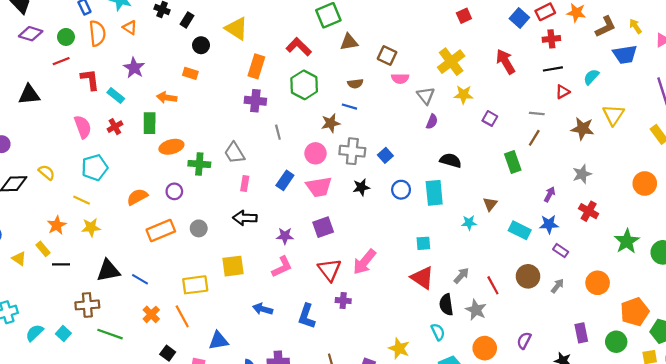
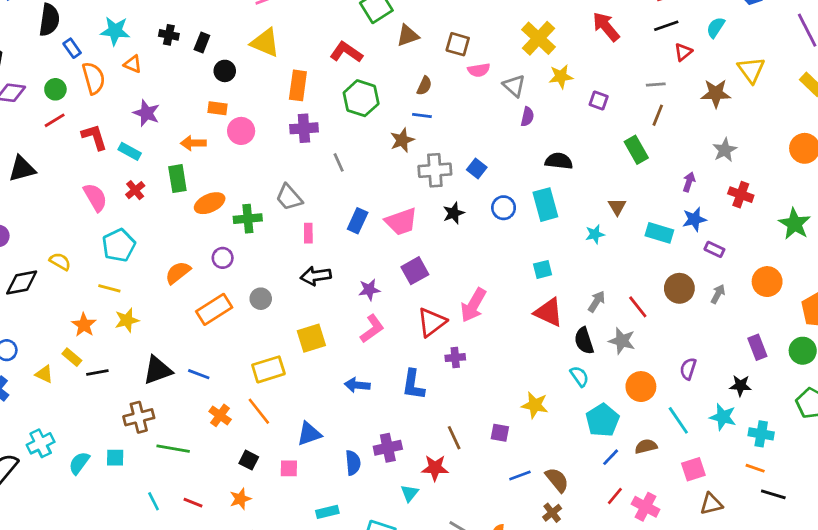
brown semicircle: (355, 84) -> (424, 86), turned -48
pink circle: (315, 153) -> (241, 131), moved
red triangle: (329, 270) -> (432, 322), turned 40
cyan square: (63, 333) -> (115, 458), turned -32

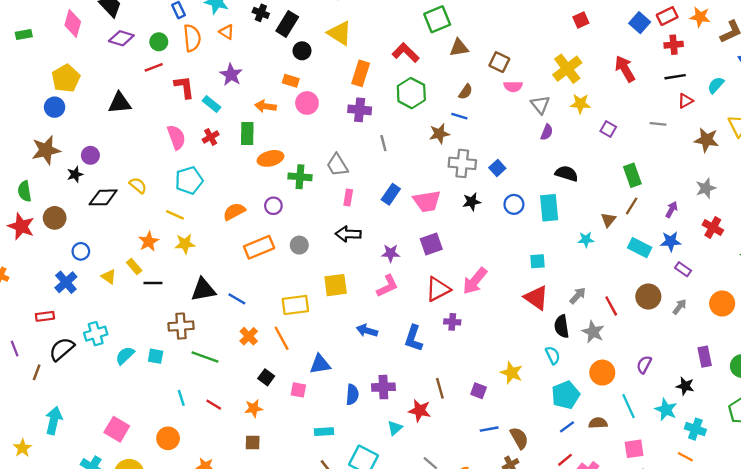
black rectangle: (202, 43) -> (287, 24), size x1.5
brown line: (658, 115) -> (632, 206), moved

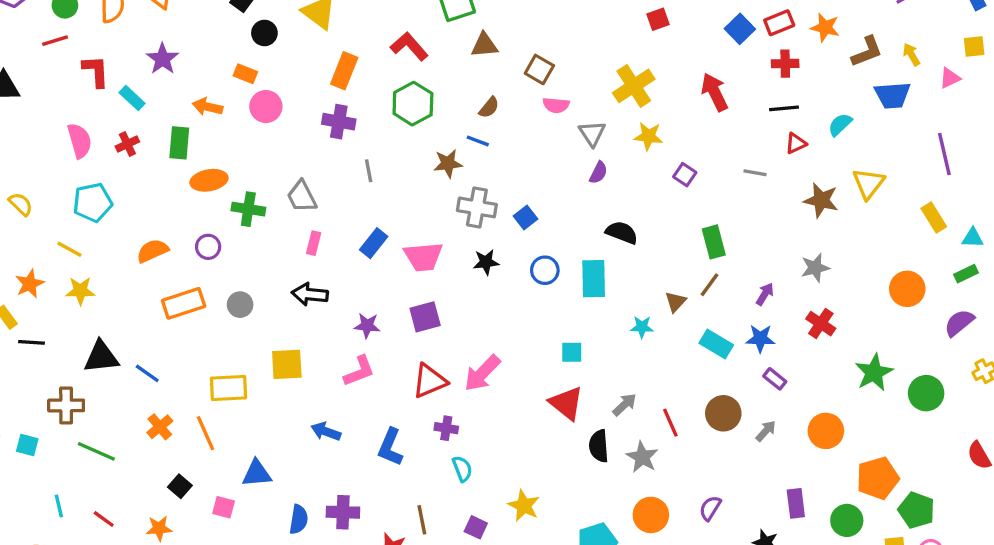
cyan semicircle: (553, 355) -> (462, 469), moved

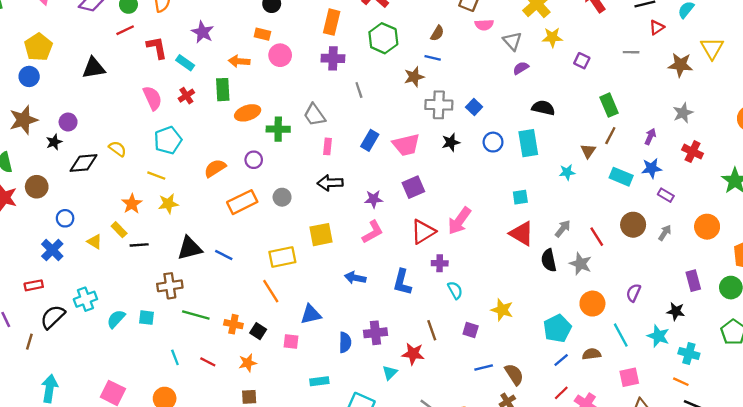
purple semicircle: (598, 173) -> (521, 68), turned -140
orange cross: (160, 427) -> (233, 324), moved, turned -30

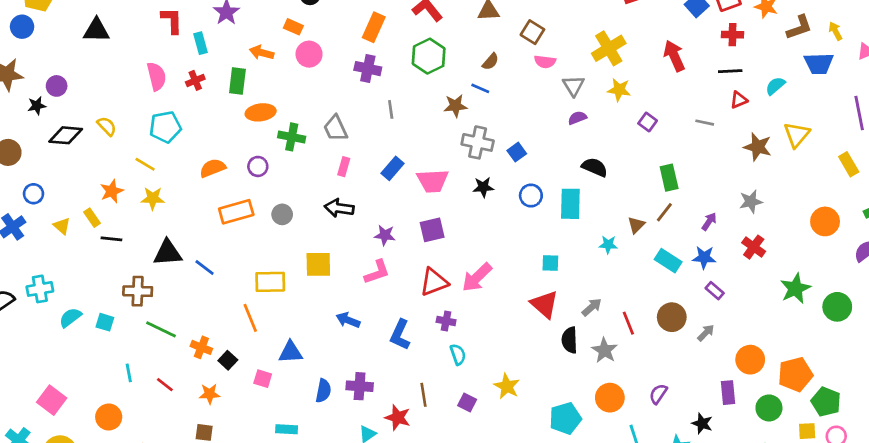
cyan rectangle: (185, 63) -> (200, 43), turned 30
orange circle: (707, 227) -> (750, 360), moved

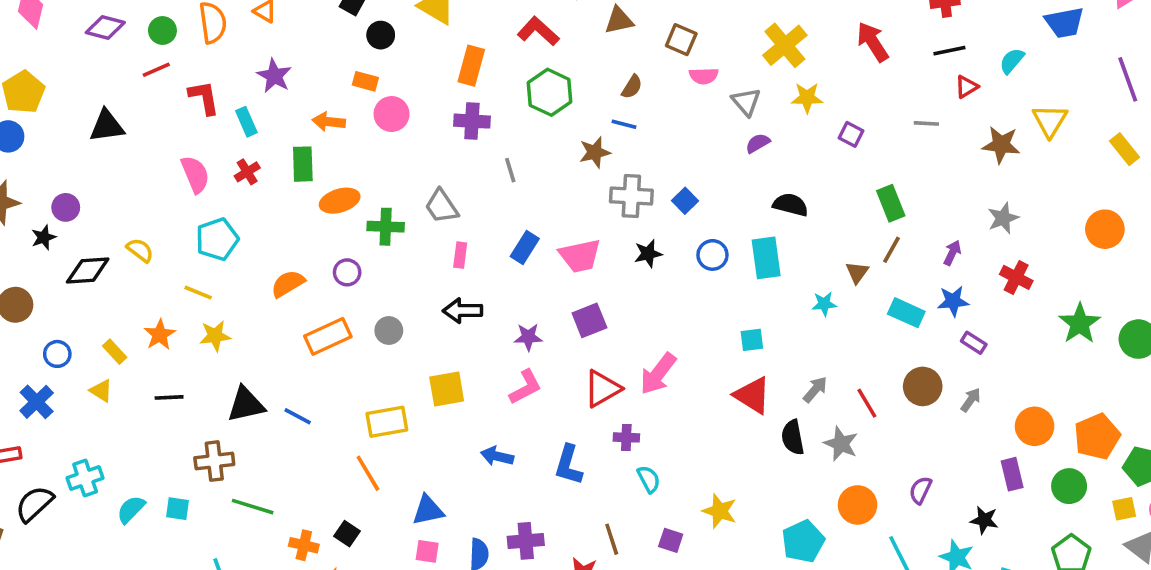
yellow rectangle: (92, 218) -> (115, 352), moved
orange cross: (201, 347) -> (304, 545), moved
pink square: (263, 379) -> (427, 551), moved

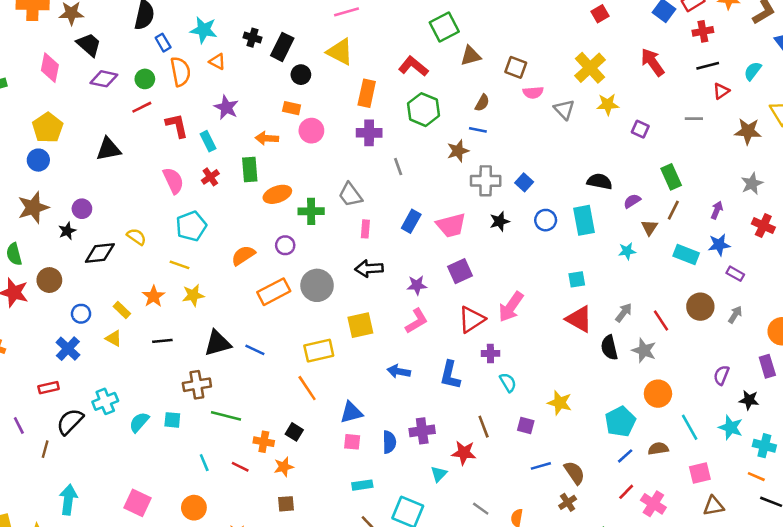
purple semicircle: (758, 143) -> (632, 201), moved
gray circle: (389, 330) -> (317, 285), size x1.6
purple semicircle: (920, 490) -> (721, 375), moved

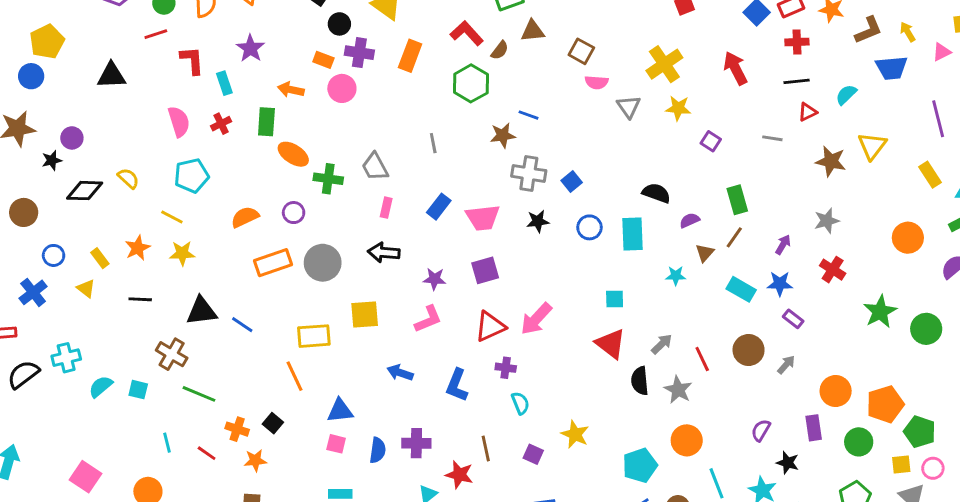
brown semicircle: (482, 103) -> (500, 50), moved
purple cross: (369, 133) -> (359, 53), moved
orange ellipse: (277, 194) -> (293, 154), turned 44
brown cross: (197, 385) -> (172, 354), turned 32

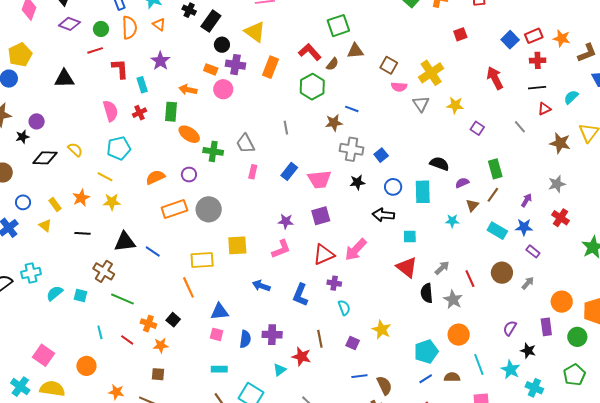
yellow cross: (664, 64) -> (431, 73), moved
gray line: (772, 138) -> (520, 127), turned 40
black arrow: (384, 252) -> (383, 215), moved

